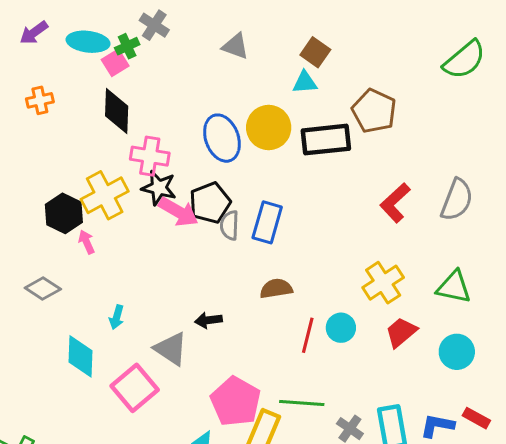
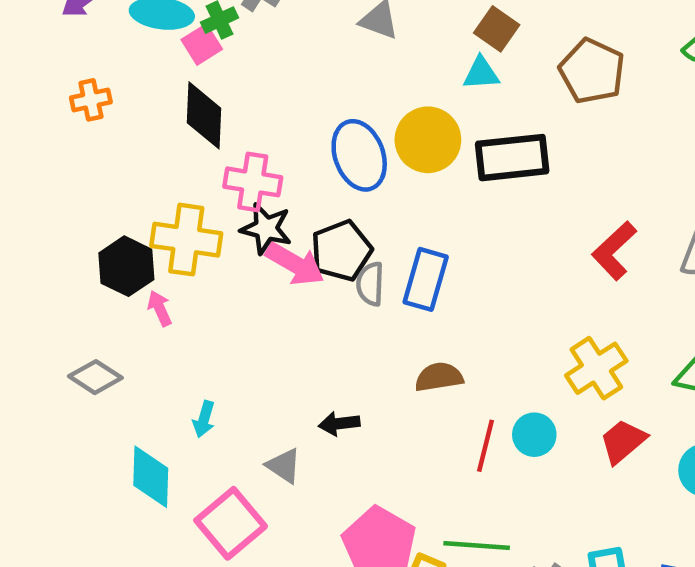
brown pentagon: (374, 111) -> (592, 71), moved
yellow cross: (105, 195) -> (186, 240), turned 36
gray triangle: (171, 349) -> (284, 466), size x0.7

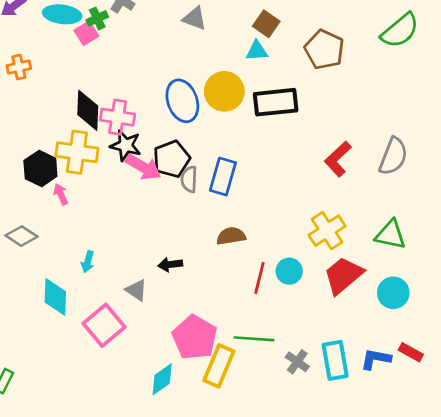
black diamond: (204, 115) -> (88, 110), moved
red trapezoid: (623, 441) -> (343, 275), size x1.4

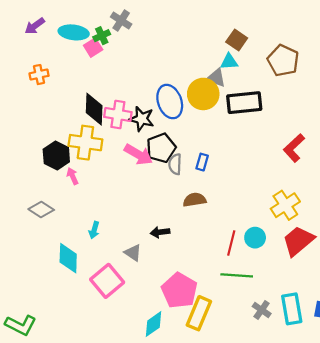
gray triangle: (195, 18) -> (216, 78), moved
black star: (126, 145) -> (142, 119), moved
blue rectangle: (223, 177) -> (202, 162), size x0.6
brown semicircle: (231, 236) -> (195, 200), moved
green line: (254, 339) -> (237, 275), moved

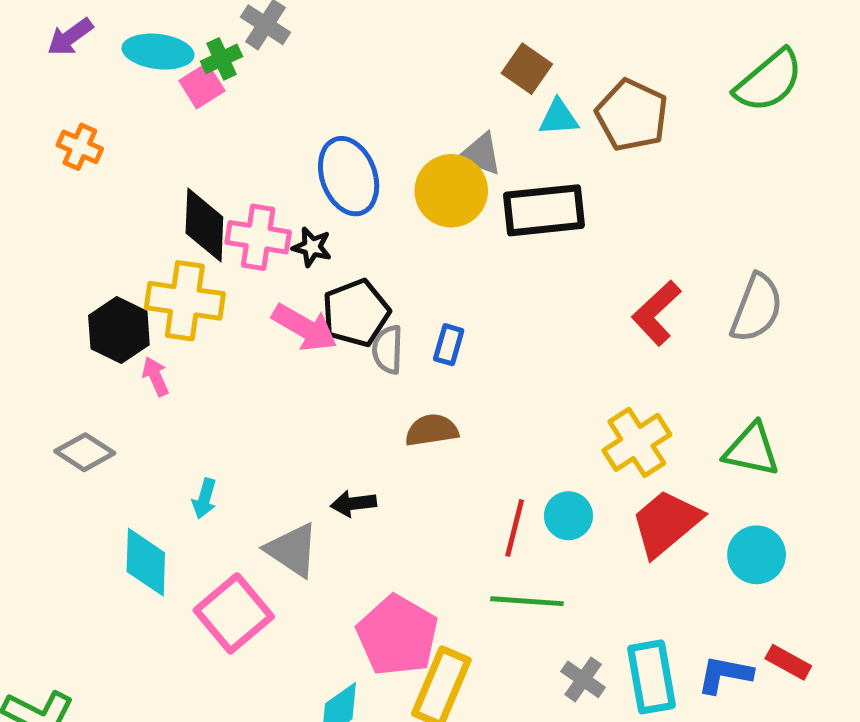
cyan triangle: (229, 62) -> (559, 118), moved
orange cross: (39, 75) -> (80, 147), turned 36
blue ellipse: (170, 102) -> (349, 176), moved
black star: (142, 119) -> (312, 247), size x0.7
gray triangle: (133, 253) -> (292, 550), size x1.4

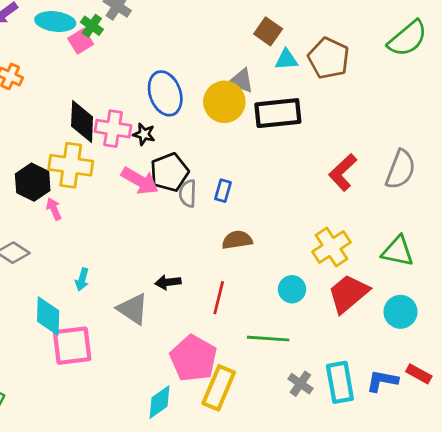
green cross: (222, 59) -> (92, 26), turned -30
brown semicircle: (432, 430) -> (237, 240), moved
red line: (515, 528) -> (219, 298), moved
pink square: (234, 613) -> (72, 346), moved, turned 33

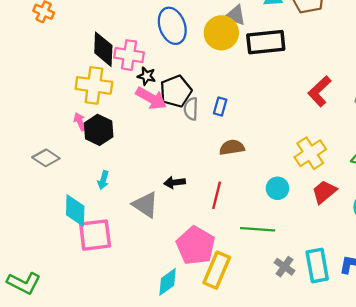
black star: (144, 134) -> (147, 76), moved
black hexagon: (33, 182) -> (99, 130), moved
red trapezoid: (348, 293) -> (324, 192), size x0.7

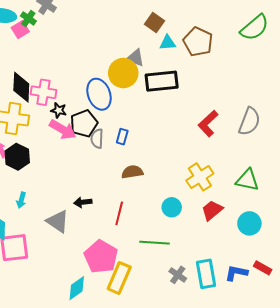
blue ellipse: (172, 26) -> (99, 94), moved

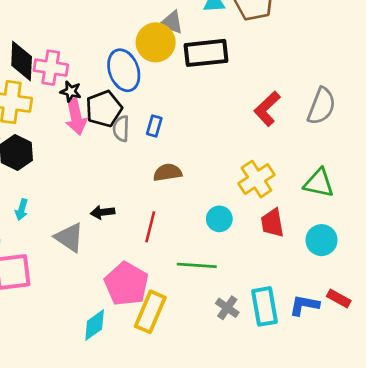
pink arrow: (63, 130) -> (76, 117), turned 48
red trapezoid: (212, 210) -> (272, 223), turned -60

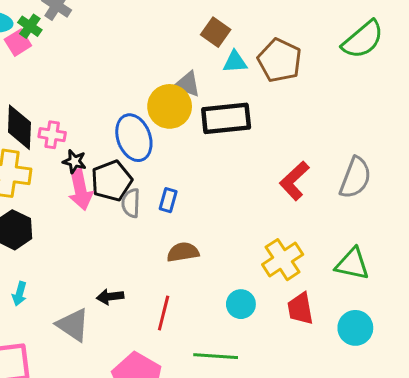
pink cross: (51, 68) -> (52, 135), size x0.7

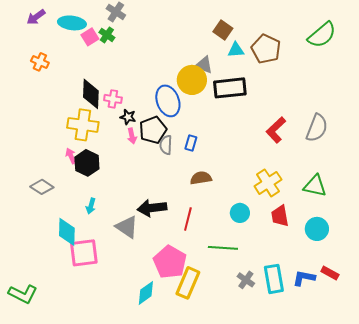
green cross: (30, 26) -> (107, 35), moved
pink arrow: (80, 190) -> (132, 136), size x0.6
black arrow: (110, 297) -> (152, 208), size x1.6

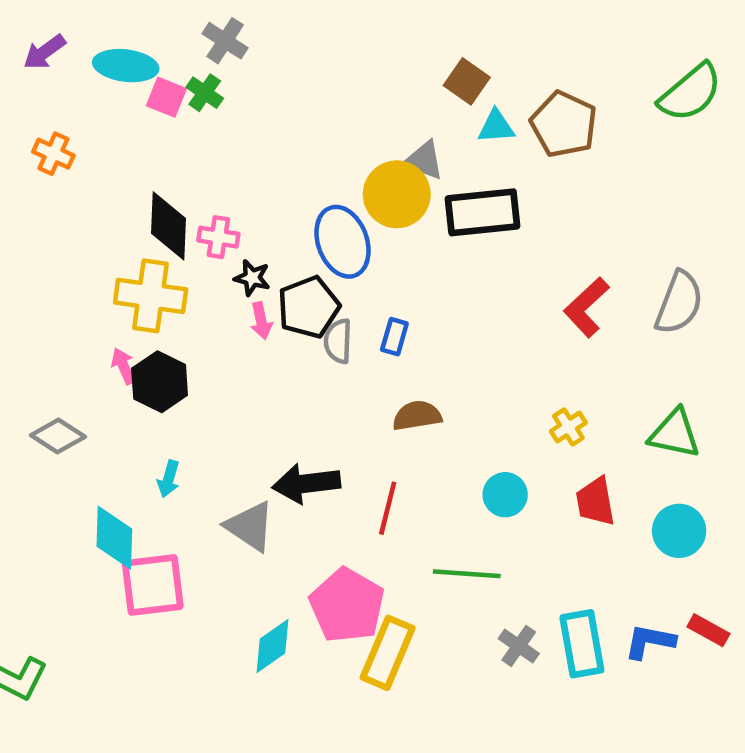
pink square: (90, 37) -> (166, 97), turned -36
yellow cross: (268, 183) -> (568, 427), size x0.6
cyan diamond: (146, 293) -> (272, 646), moved

